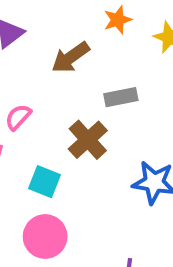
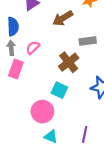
cyan square: (44, 182) -> (59, 90), moved

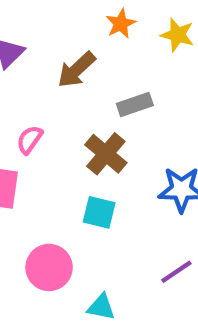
pink circle: (42, 112) -> (49, 267), moved
purple line: (85, 135) -> (176, 272), moved, turned 56

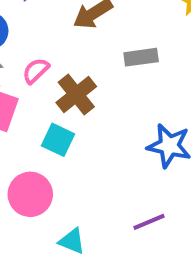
brown cross: (106, 154) -> (76, 94), moved
cyan square: (99, 212) -> (58, 140), moved

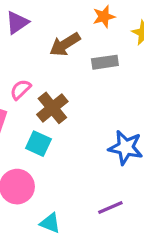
gray rectangle: (141, 57) -> (105, 62), moved

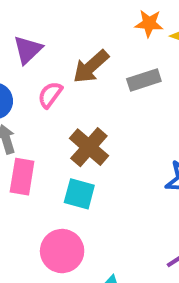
orange star: (104, 17) -> (149, 23), moved, turned 30
pink semicircle: (20, 90) -> (50, 95), moved

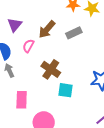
pink rectangle: (22, 177) -> (22, 100), moved
cyan square: (79, 194) -> (66, 90), moved

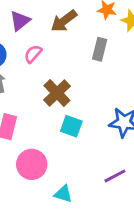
brown arrow: (47, 29) -> (64, 21), moved
gray rectangle: (74, 33) -> (100, 49), turned -63

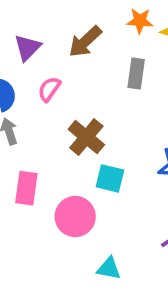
pink circle: (32, 164) -> (75, 217), moved

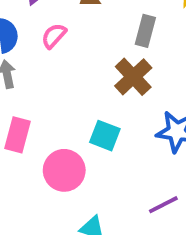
brown cross: (86, 137) -> (133, 77), moved

